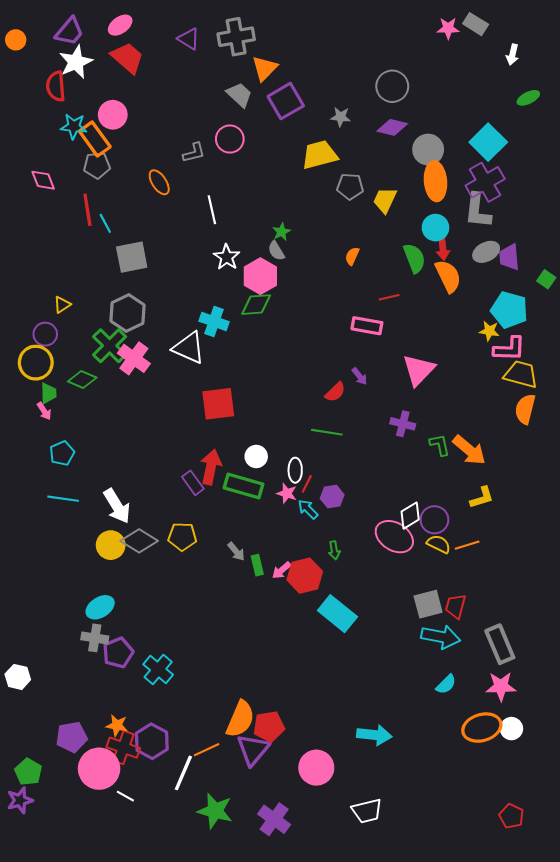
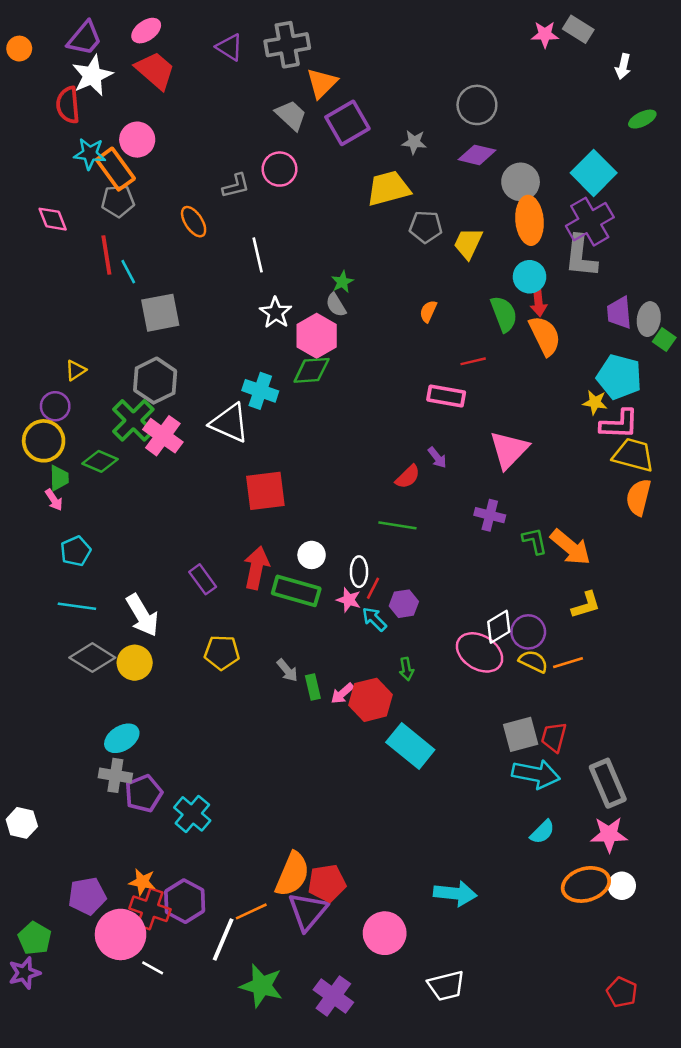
gray ellipse: (486, 252) -> (649, 319), moved, turned -55
purple rectangle: (193, 483) -> (203, 579), moved
gray diamond: (139, 541) -> (92, 658), moved

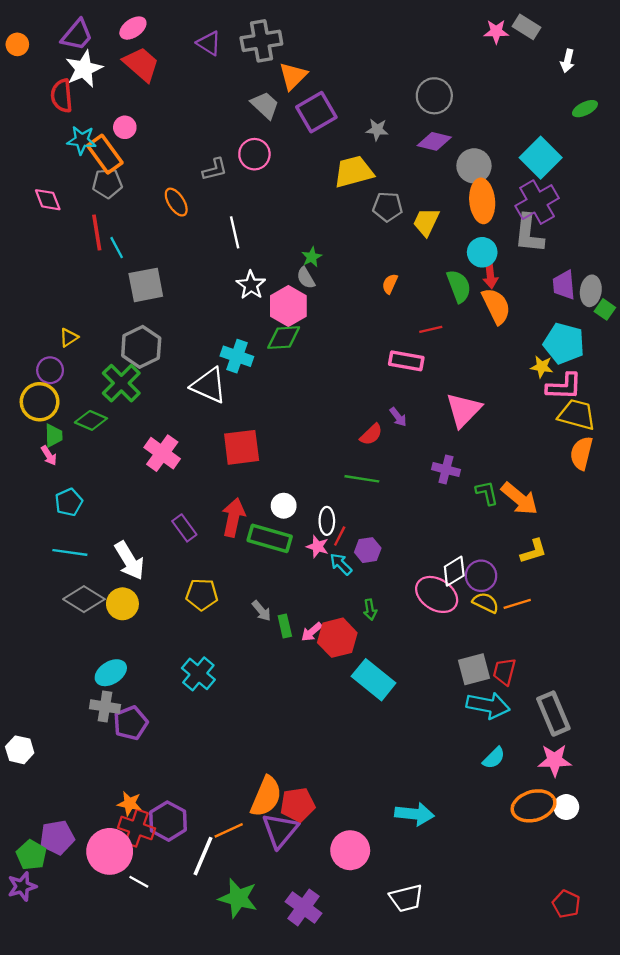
pink circle: (137, 140) -> (125, 127), size x0.7
pink cross: (163, 436) -> (162, 453), moved
cyan cross: (192, 814) -> (198, 674), moved
purple pentagon: (87, 896) -> (57, 837), moved

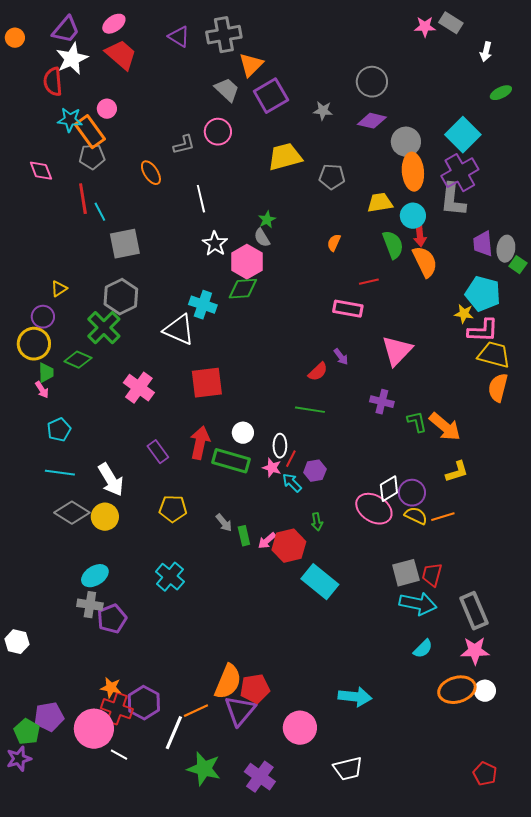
yellow trapezoid: (354, 172) -> (285, 157), moved
yellow trapezoid: (426, 222) -> (380, 203), moved, turned 56

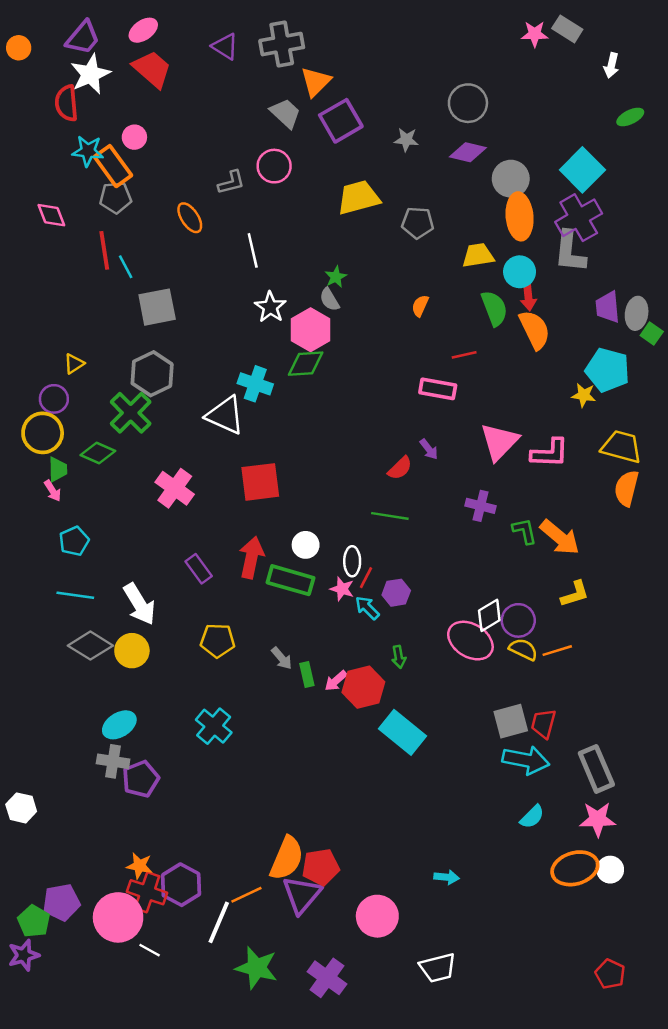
pink L-shape: (483, 331) -> (550, 453), moved
cyan arrow: (355, 697) -> (447, 877), size x0.6

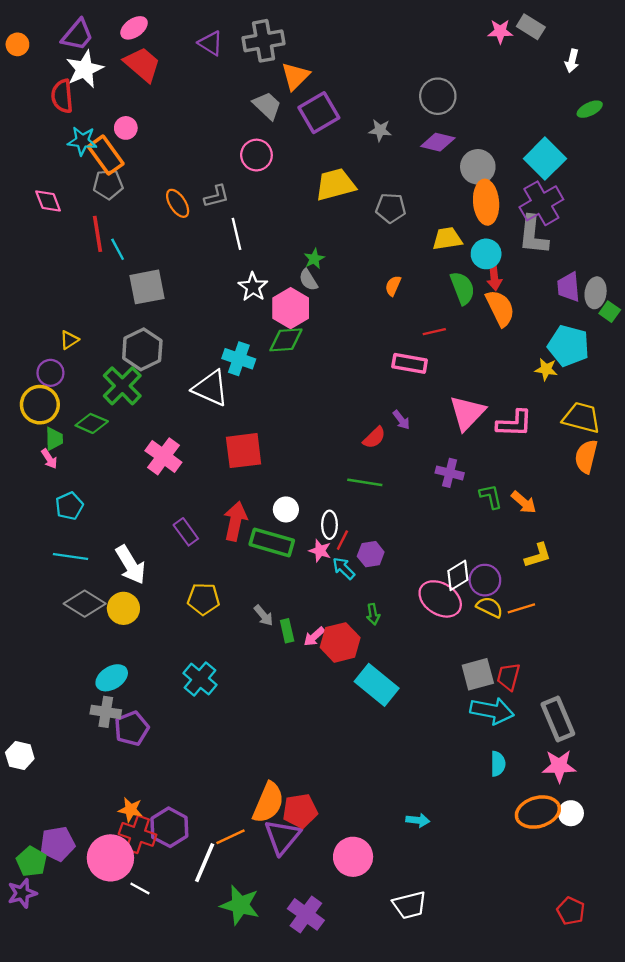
gray L-shape: (231, 182) -> (216, 196), moved
orange arrow: (560, 537) -> (524, 502), size x0.7
cyan semicircle: (532, 817) -> (498, 764), turned -45

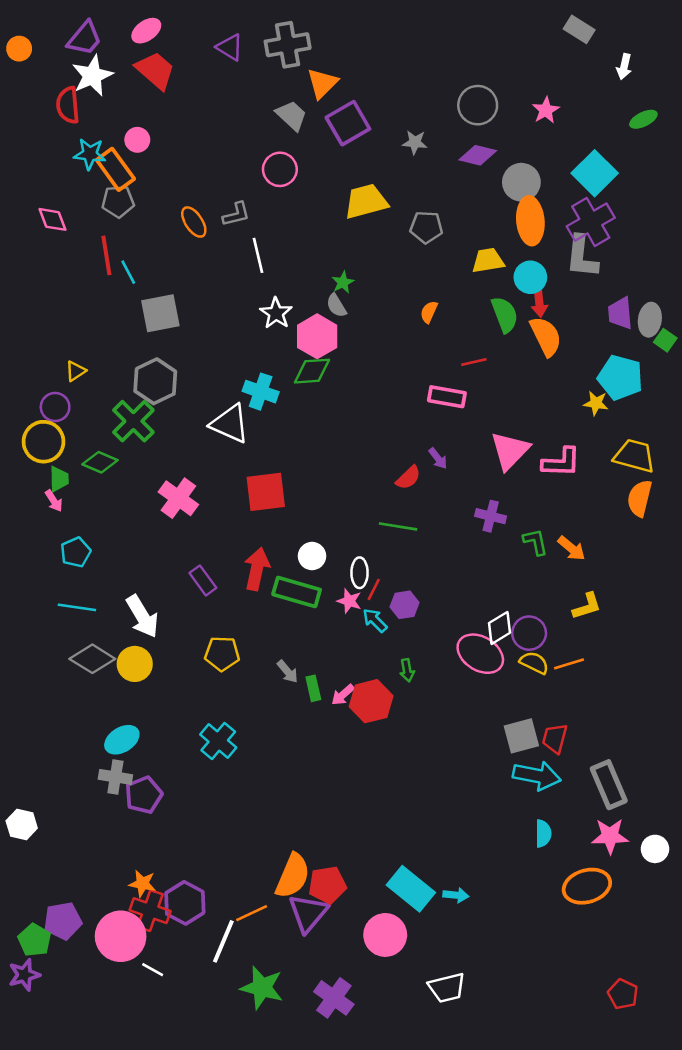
pink star: (500, 31) -> (546, 110), moved, turned -30
cyan rectangle: (377, 685) -> (411, 889), moved
white circle: (571, 813) -> (655, 849), moved

